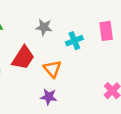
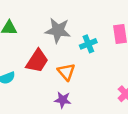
gray star: (44, 27) -> (58, 30), size x1.5

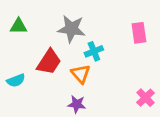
cyan cross: (88, 44) -> (94, 51), moved

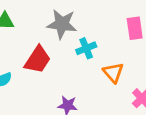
orange triangle: (81, 74) -> (113, 73), moved

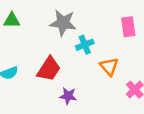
red trapezoid: (38, 60) -> (49, 69), moved

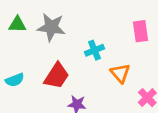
gray star: (63, 23) -> (51, 27), moved

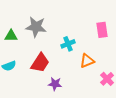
green triangle: (17, 24) -> (11, 36), moved
orange triangle: (120, 73) -> (87, 61), turned 49

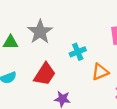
gray star: (36, 27) -> (40, 32), turned 30

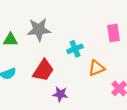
gray star: (40, 32) -> (39, 30), turned 30

